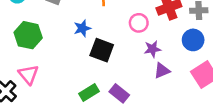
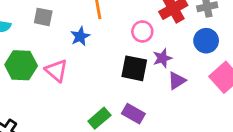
blue star: (82, 28) -> (80, 36), moved
black square: (102, 50) -> (134, 68), moved
pink triangle: (28, 75) -> (56, 71), moved

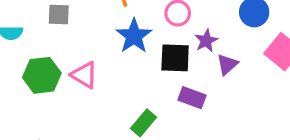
blue star: (80, 36) -> (134, 36), moved, size x1.5
purple rectangle: (133, 114) -> (192, 98), moved

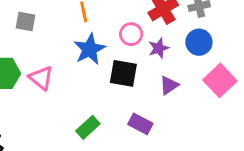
purple star: (206, 41) -> (159, 48), moved
purple rectangle: (192, 98) -> (140, 124), moved

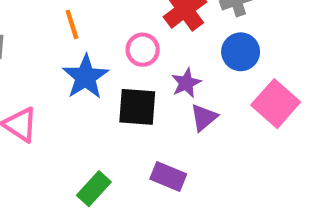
purple star: (159, 48) -> (186, 83), moved

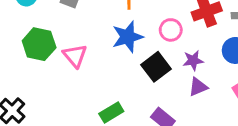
black square: (137, 107) -> (156, 67), turned 32

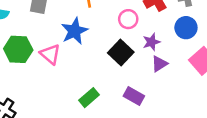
blue star: (128, 37) -> (74, 31), moved

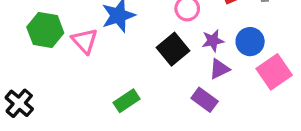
blue circle: (186, 28) -> (250, 42), moved
purple rectangle: (134, 96) -> (205, 100), moved

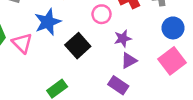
blue circle: (250, 42) -> (173, 28), moved
black square: (173, 49) -> (78, 46), moved

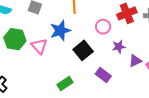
purple triangle: (129, 61) -> (135, 61), moved
purple rectangle: (118, 85) -> (103, 75), moved

